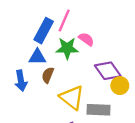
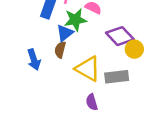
blue triangle: (37, 57) -> (65, 33), moved, turned -30

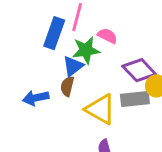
blue arrow: (34, 60) -> (36, 98), turned 96
gray rectangle: (117, 77) -> (135, 99), moved

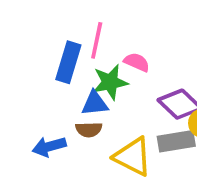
blue triangle: (73, 66) -> (95, 103), turned 35
brown semicircle: (67, 86) -> (89, 130), turned -102

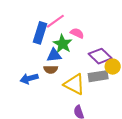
pink line: (97, 40) -> (55, 21), turned 42
green star: (110, 82) -> (63, 44), turned -30

